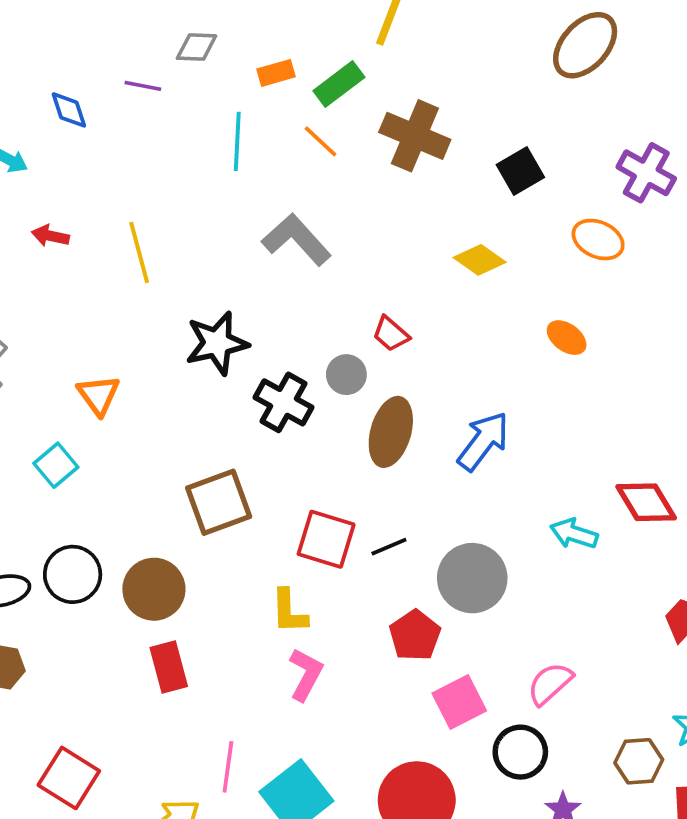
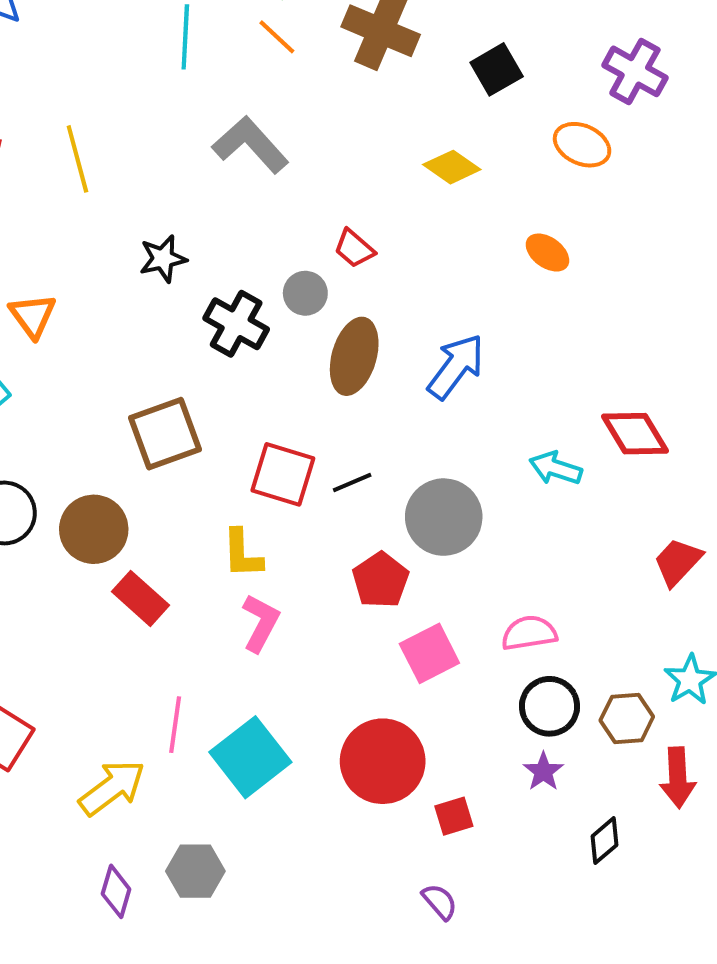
black star: (217, 343) -> (163, 259), size x0.7
red rectangle: (169, 667) -> (141, 598), moved, turned -33
pink semicircle: (550, 684) -> (529, 633), turned 33
black circle: (520, 752) -> (550, 706), moved

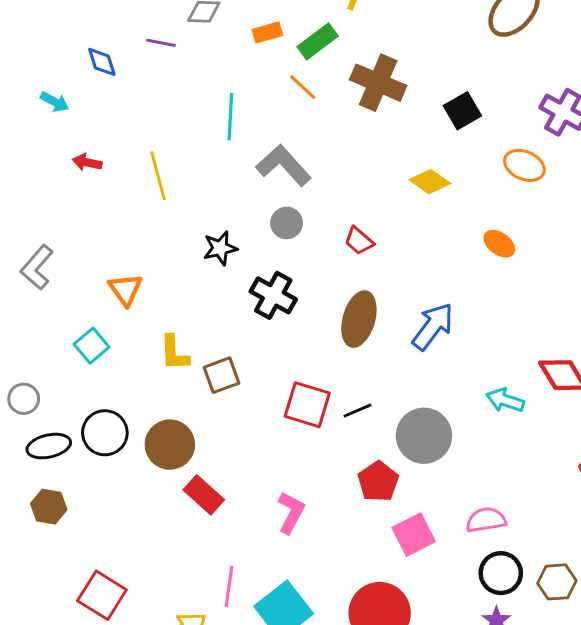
cyan line: (185, 37) -> (230, 117), moved
gray circle: (305, 293) -> (287, 223), moved
brown square: (165, 434) -> (222, 375), size x0.7
yellow L-shape: (242, 554) -> (174, 353), moved

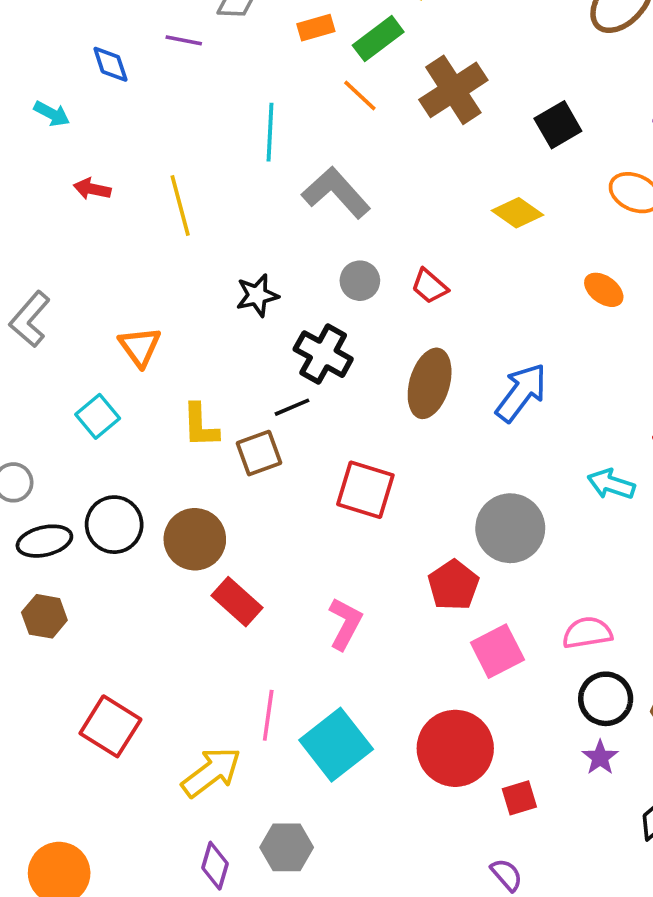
brown cross: (378, 83) -> (453, 90), turned 34
gray circle: (287, 223) -> (360, 281), moved
black line: (357, 411) -> (292, 407), moved

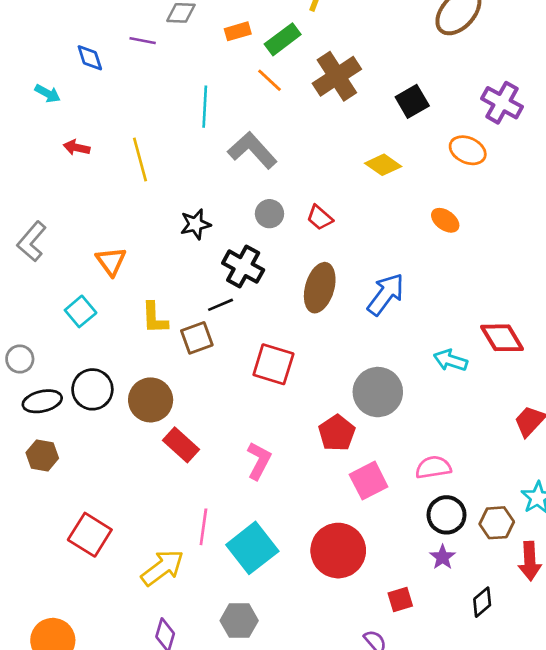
red square: (519, 798) -> (400, 599), moved
gray hexagon: (287, 847) -> (239, 621), moved

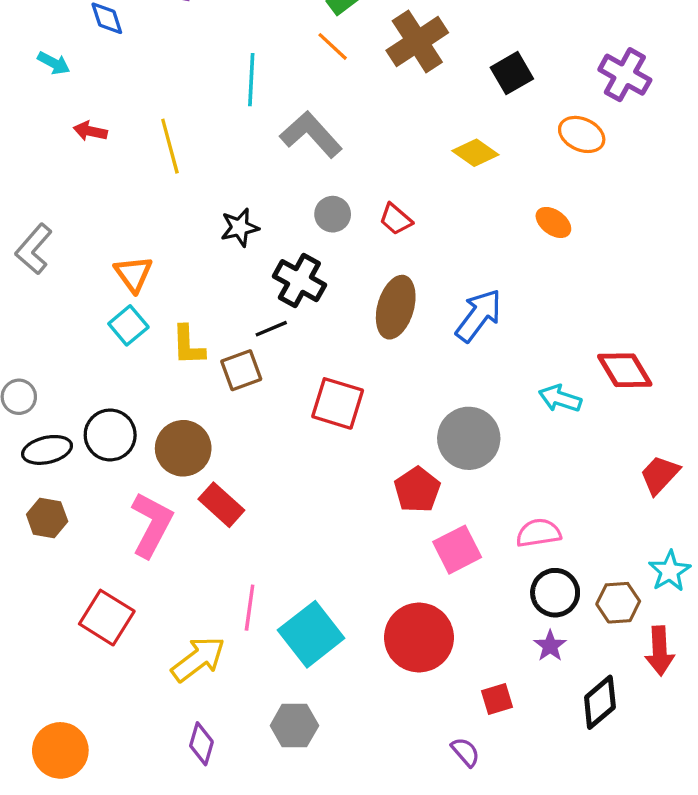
cyan square: (81, 311) -> (128, 325), moved
pink L-shape: (259, 461) -> (152, 525), moved, size x1.4
black diamond: (482, 602) -> (600, 702), size x1.4

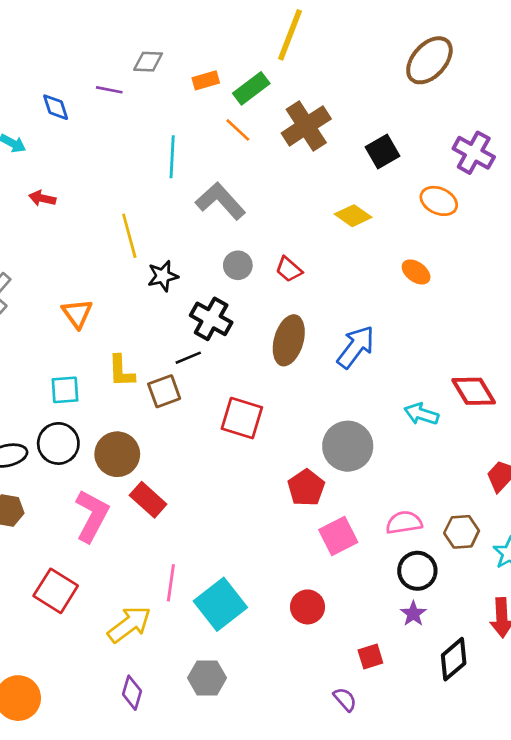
yellow line: (170, 146) -> (129, 236), moved
cyan square: (128, 325) -> (65, 390), moved, turned 36
brown hexagon: (618, 603) -> (462, 532), moved
red circle: (419, 638) -> (308, 607), size x0.6

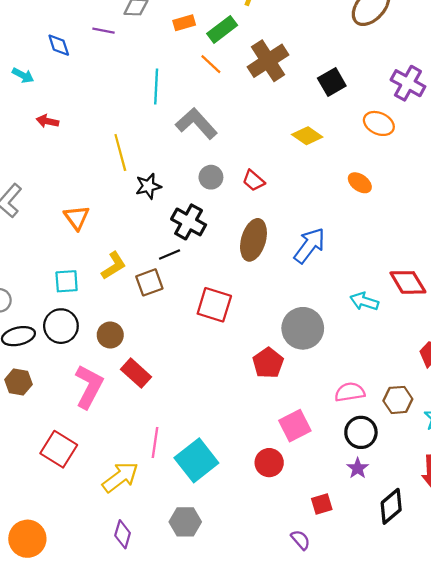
yellow L-shape: (121, 371) -> (114, 266), turned -120
brown circle: (117, 454) -> (110, 335), size x0.7
pink square: (338, 536) -> (295, 426), moved

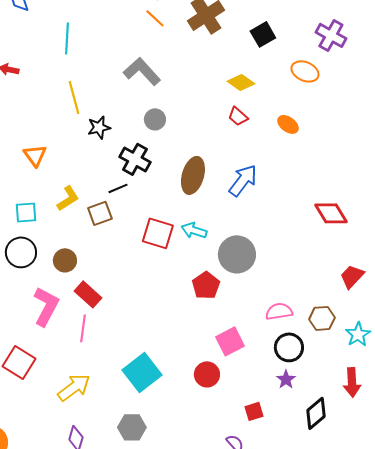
cyan line: (156, 87) -> (67, 38), moved
red trapezoid: (253, 181) -> (238, 116), moved
cyan arrow: (364, 301) -> (194, 230), moved
pink line: (155, 442) -> (83, 328), moved

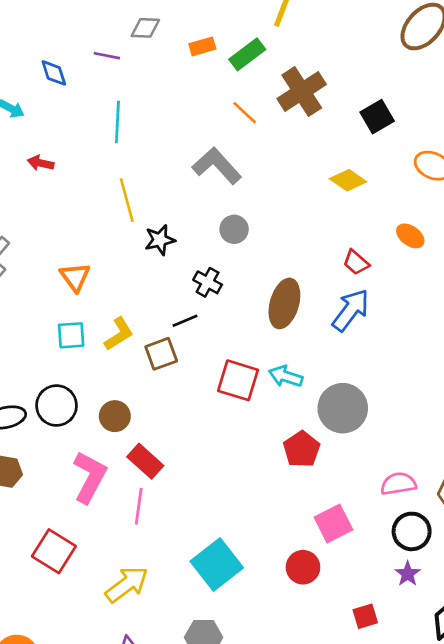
orange line: (155, 18) -> (245, 113), moved
red trapezoid: (238, 116) -> (356, 262), moved
black cross: (135, 159) -> (208, 282), size x0.7
cyan square: (26, 212) -> (71, 335), moved

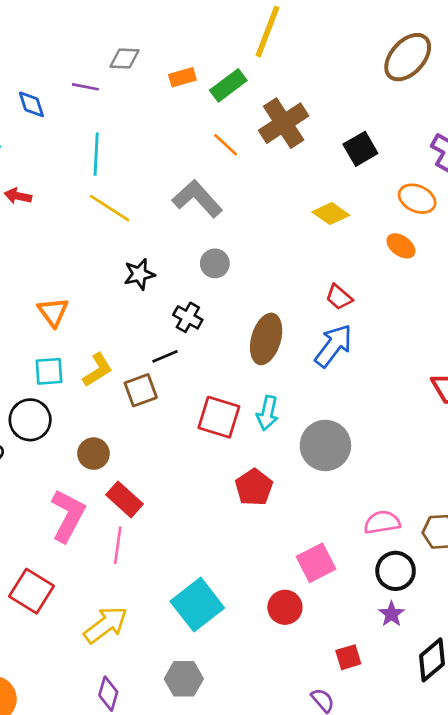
yellow line: (127, 200) -> (110, 208), moved, turned -42
orange ellipse: (410, 236) -> (401, 246), moved
cyan arrow: (286, 376) -> (267, 413), turned -96
black circle: (56, 406) -> (30, 420), moved
red pentagon: (302, 449) -> (254, 487), moved

